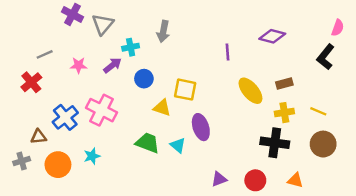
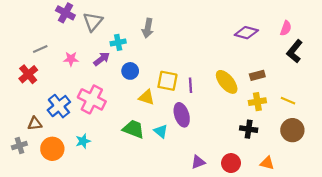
pink semicircle: (338, 28) -> (286, 28), moved
purple line: (227, 52) -> (190, 85), moved
black cross: (275, 143) -> (249, 129), size x0.7

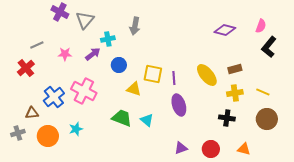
purple ellipse: (182, 115) -> (179, 105), moved

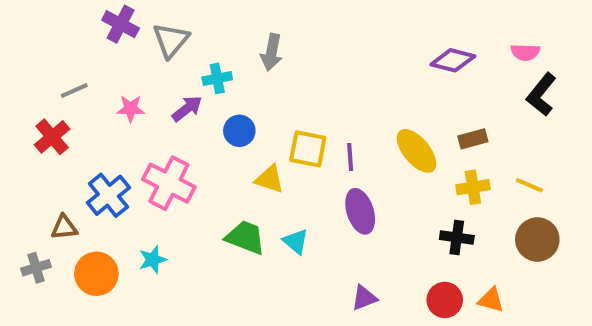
pink semicircle: (261, 26) -> (525, 52), turned 72
red circle: (211, 149) -> (445, 300), moved

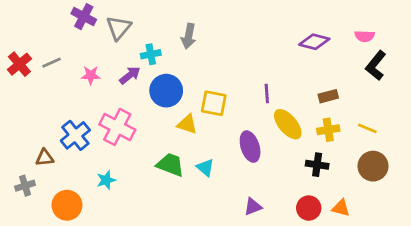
blue circle: (239, 131) -> (166, 91), size x1.5
red cross: (52, 137) -> (19, 64), moved
yellow ellipse: (417, 151) -> (288, 124), moved
purple line: (350, 157) -> (267, 93), moved
orange circle: (96, 274) -> (67, 205), moved

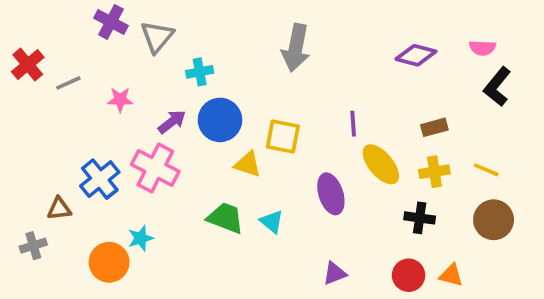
gray arrow: (189, 36) -> (296, 48), moved, size x1.4
red cross: (19, 64) -> (28, 64), moved
purple arrow: (130, 75) -> (172, 122), moved
orange circle: (67, 205) -> (109, 262), moved

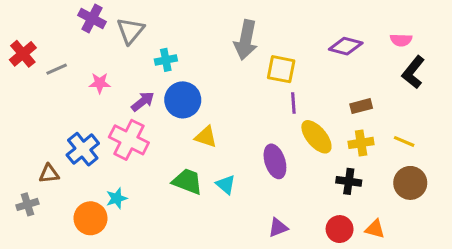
yellow square: (283, 137) -> (281, 69), moved

